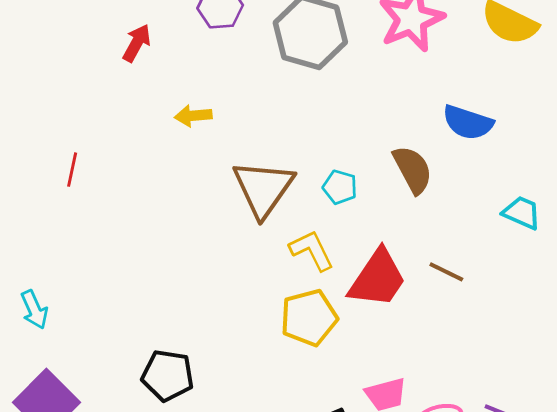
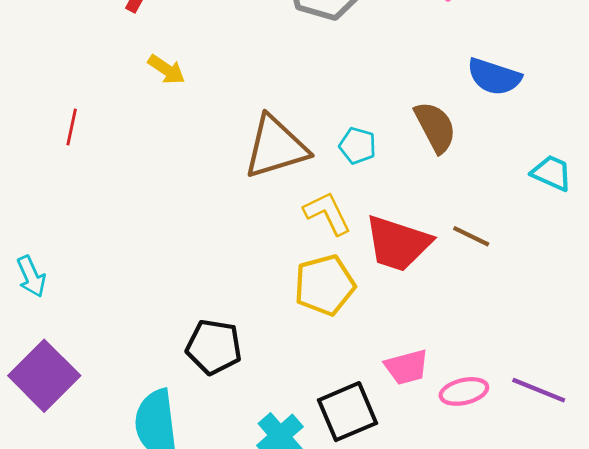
yellow arrow: (193, 116) -> (166, 69), moved, turned -141
brown triangle: (263, 188) -> (276, 147), turned 38
red trapezoid: (378, 279) -> (398, 243), turned 74
black pentagon: (168, 376) -> (214, 347), moved

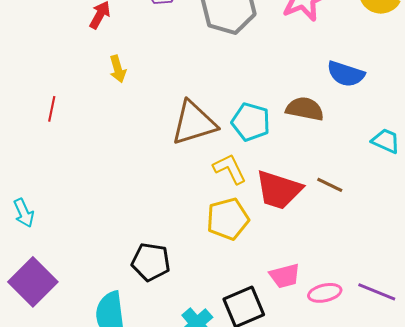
yellow arrow: (166, 69) -> (118, 69), turned 40
brown semicircle: (435, 127) -> (305, 109), turned -51
cyan pentagon: (358, 146) -> (251, 122), size x1.5

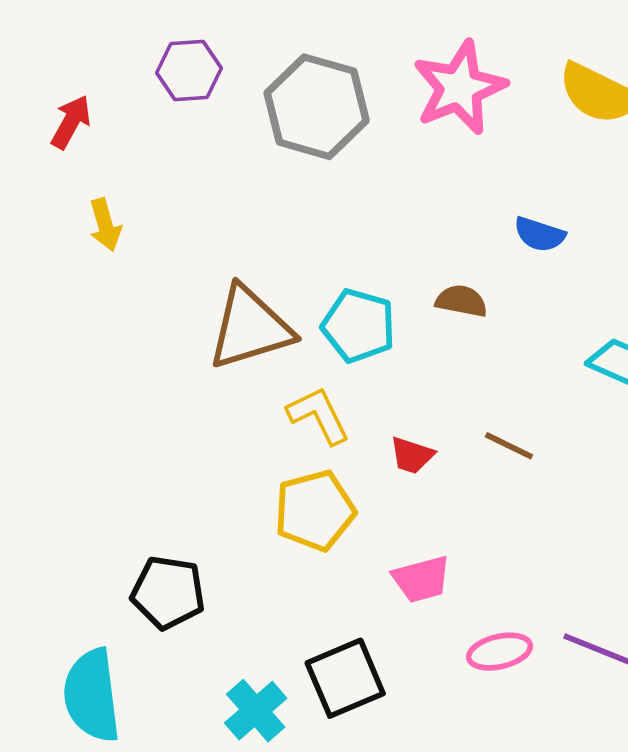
blue semicircle: (346, 74) -> (540, 234), size x0.7
brown semicircle: (305, 109) -> (461, 301), size x0.7
red trapezoid: (279, 190) -> (412, 455), size x0.5
pink trapezoid: (285, 276) -> (421, 579), moved

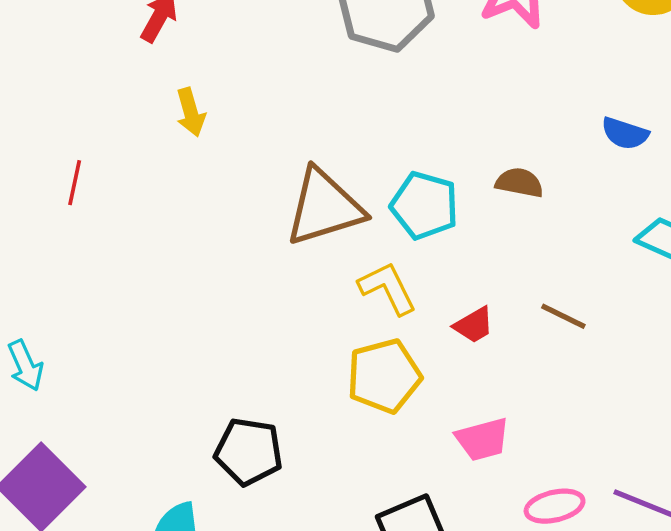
blue semicircle: (540, 234) -> (625, 133), moved
red trapezoid: (412, 455) -> (474, 325), turned -48

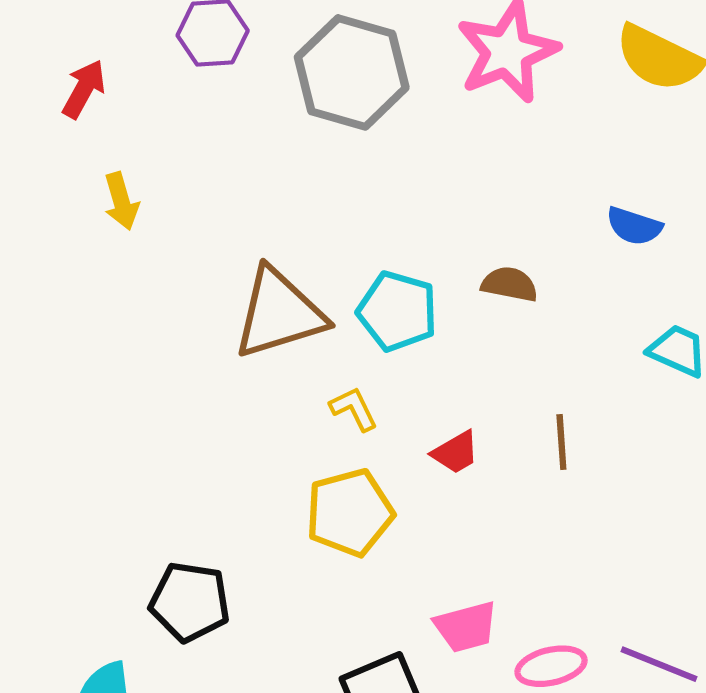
yellow L-shape: (388, 288) -> (354, 409), size x0.7
brown line: (563, 316) -> (561, 442), turned 60
pink trapezoid: (483, 439) -> (466, 627), moved

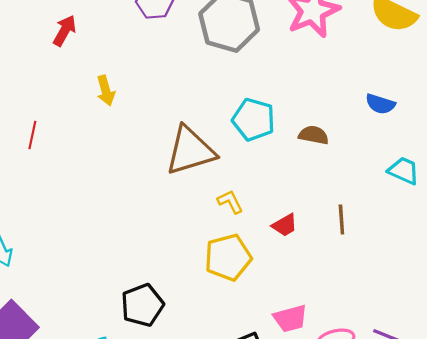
red arrow: (84, 89) -> (65, 31), moved
cyan pentagon: (397, 311) -> (254, 120), moved
black pentagon: (190, 602) -> (142, 305), turned -30

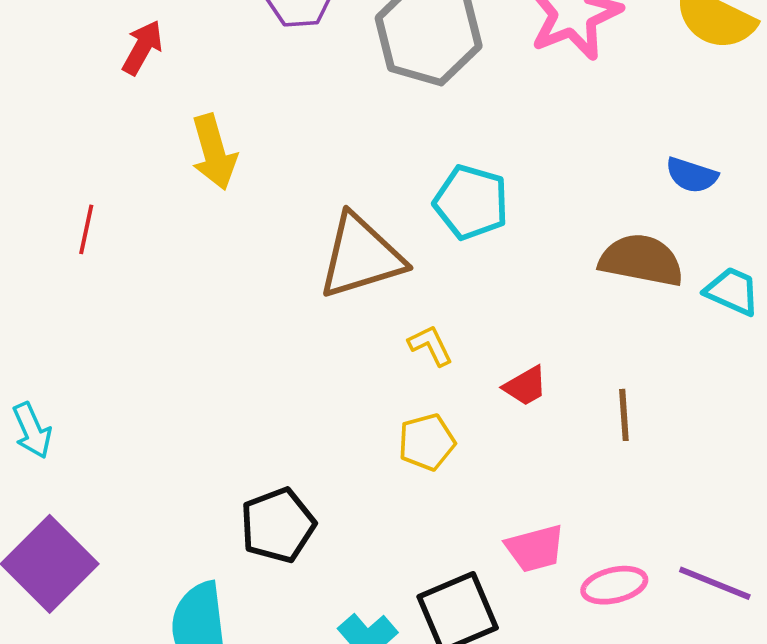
yellow arrow: (106, 91) -> (214, 152), size x1.4
brown semicircle: (314, 135) -> (641, 260), moved, size x1.6
brown line: (341, 220) -> (624, 415), moved
yellow pentagon: (228, 257) -> (427, 442), size x0.7

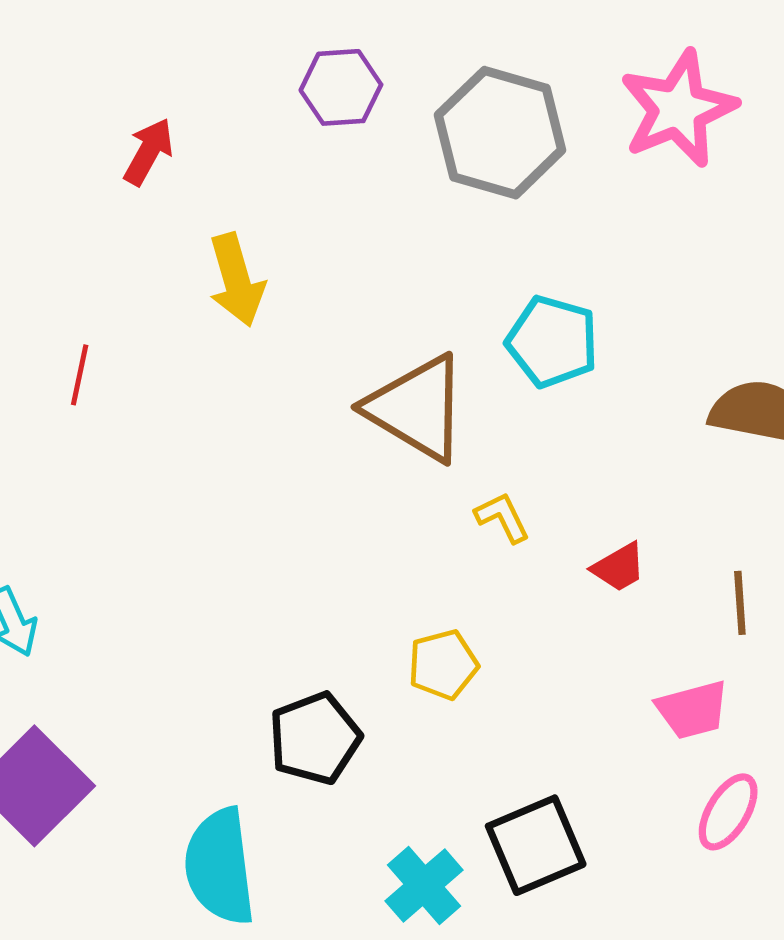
brown triangle: (361, 256) -> (417, 408), turned 48
yellow pentagon: (427, 442) -> (443, 665), moved
pink trapezoid: (535, 548) -> (692, 710), moved
pink ellipse: (614, 585) -> (728, 812), turned -46

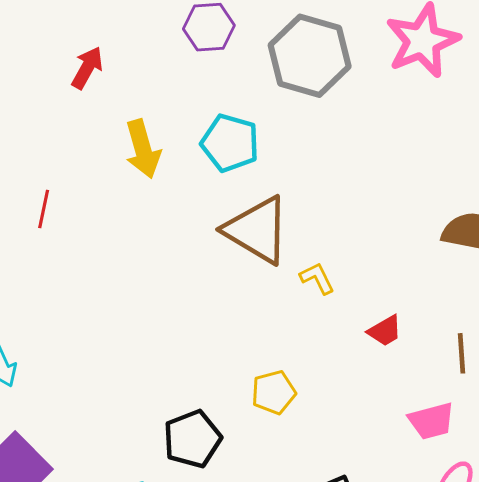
cyan pentagon: (552, 342) -> (230, 143), moved
yellow L-shape: (502, 517) -> (317, 278), moved

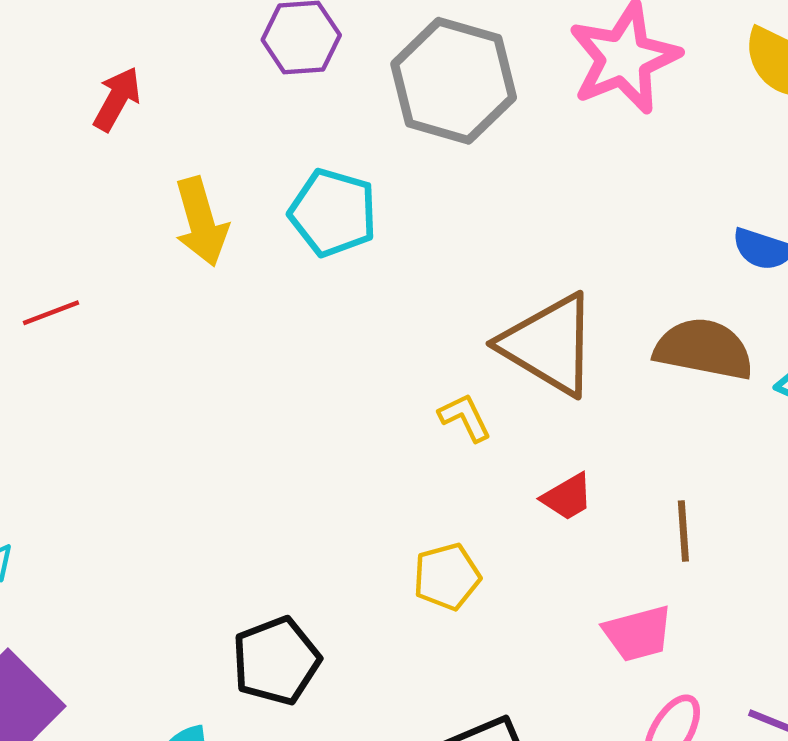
red line: (44, 209) -> (51, 313), turned 57
brown triangle: (257, 230) -> (549, 345), moved
yellow pentagon: (274, 392) -> (447, 577), moved

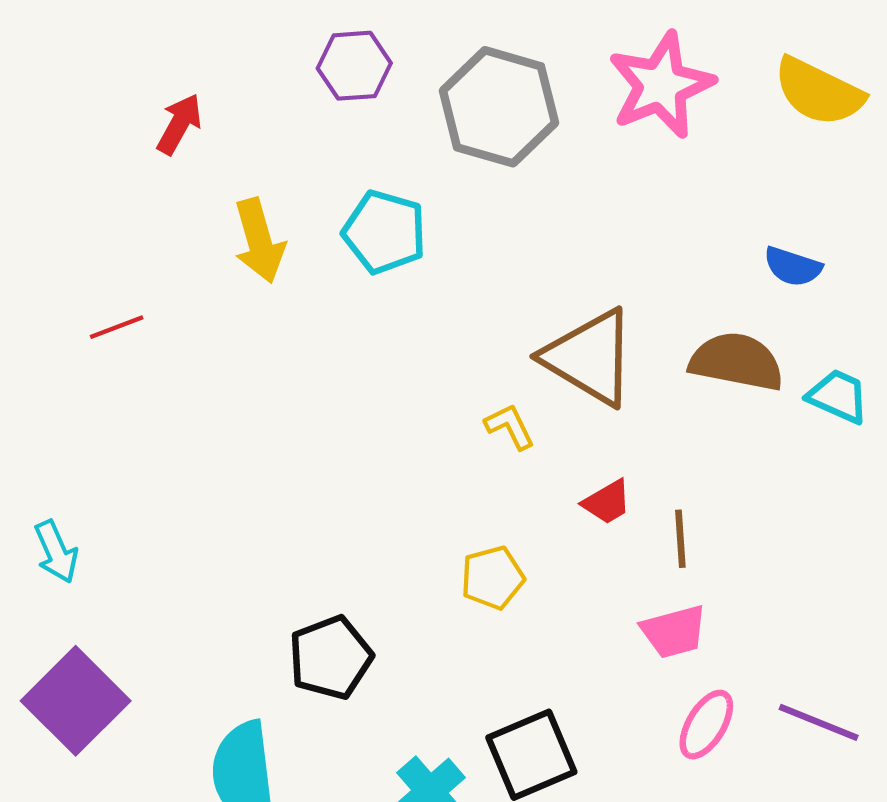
brown line: (683, 531) -> (680, 539), moved

